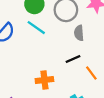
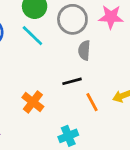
orange cross: (44, 80) -> (33, 102), turned 36

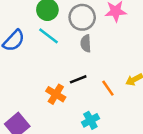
gray semicircle: (84, 50) -> (86, 43), moved
black line: (72, 81) -> (78, 79), moved

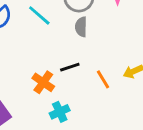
cyan cross: (90, 120) -> (60, 112), moved

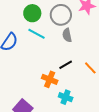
cyan cross: (60, 112) -> (66, 97), turned -32

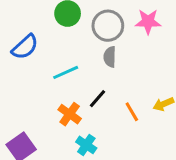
cyan line: (36, 34) -> (66, 72), moved, turned -66
black line: (66, 65) -> (97, 99), turned -32

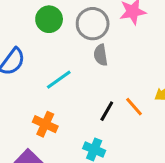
black line: (97, 99) -> (107, 111), moved
orange cross: (70, 114) -> (45, 124), moved

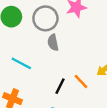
cyan line: (59, 80) -> (21, 63), turned 66

